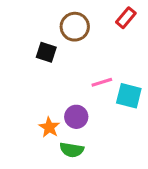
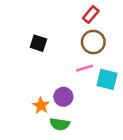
red rectangle: (126, 18) -> (91, 15), moved
brown circle: (75, 27) -> (93, 42), moved

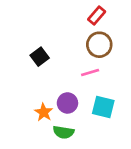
black square: (38, 43) -> (40, 57), moved, turned 35
cyan square: (107, 79) -> (103, 107), moved

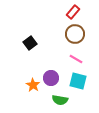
pink line: (90, 73) -> (76, 59), moved, turned 48
green semicircle: (64, 132) -> (60, 100), moved

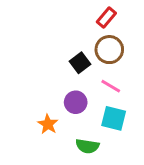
black square: (30, 43) -> (80, 63), moved
purple circle: (51, 78) -> (76, 102), moved

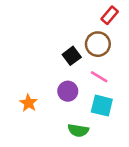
red rectangle: (106, 17) -> (110, 15), moved
orange star: (48, 124) -> (29, 103), moved

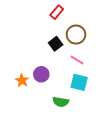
red rectangle: (110, 15) -> (57, 12), moved
purple circle: (68, 91) -> (41, 74), moved

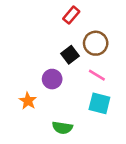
purple circle: (41, 74) -> (52, 79), moved
green semicircle: (61, 102) -> (62, 128), moved

